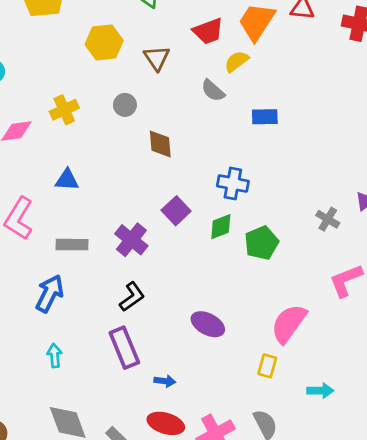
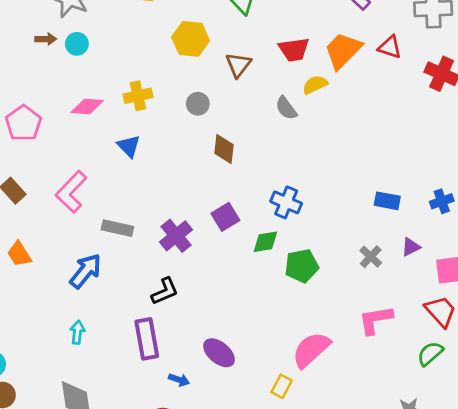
blue rectangle: (265, 117) -> (387, 201), moved
blue triangle: (67, 180) -> (129, 146), moved, turned 30
purple ellipse: (208, 324) -> (219, 353), moved

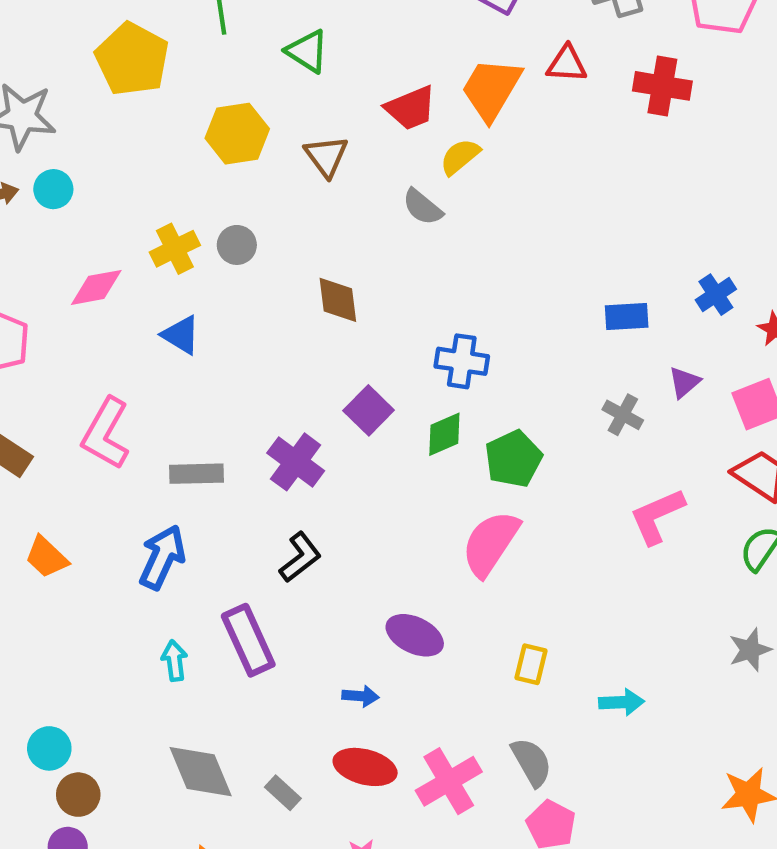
gray circle: (198, 104) -> (237, 245), moved
purple rectangle: (147, 339) -> (248, 640), moved
pink semicircle: (311, 350) -> (490, 543), moved

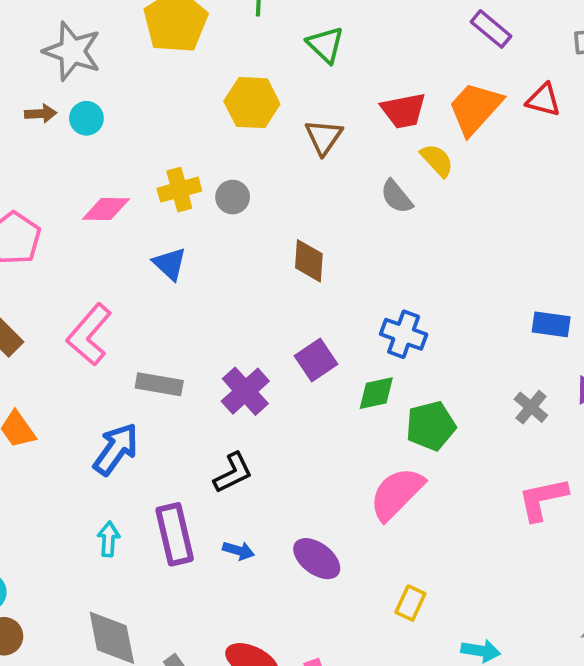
yellow semicircle: (460, 157) -> (437, 160), turned 75
blue arrow: (360, 696) -> (238, 551), moved

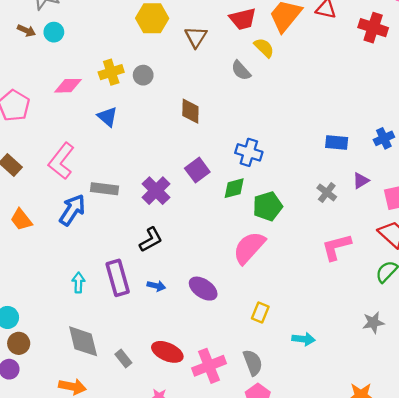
brown arrow: (41, 114) -> (26, 31), turned 30
blue arrow: (116, 449) -> (72, 210), moved

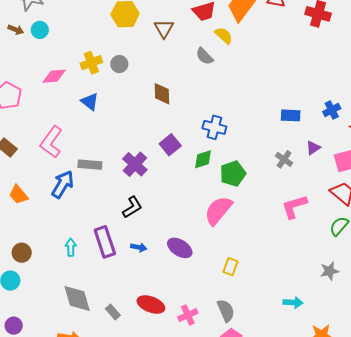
cyan arrow: (303, 339) -> (293, 302), moved
brown circle: (19, 343) -> (22, 253), moved
pink cross: (209, 366) -> (188, 315), size x0.7

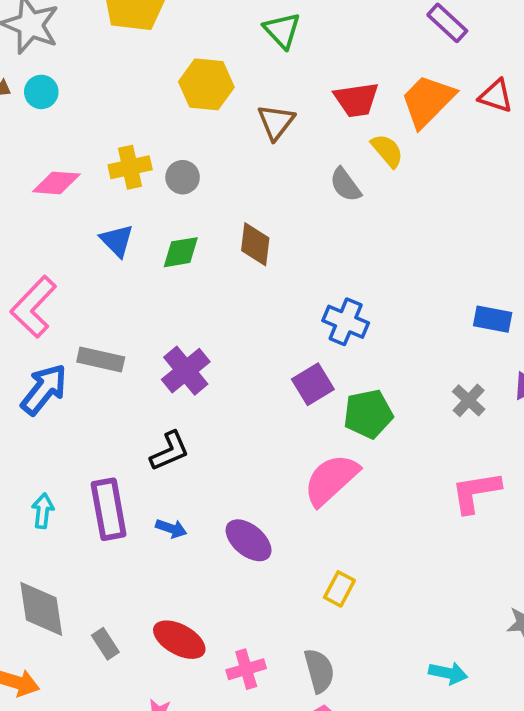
purple square: (170, 145) -> (313, 384), moved
green diamond: (203, 159) -> (181, 252), moved

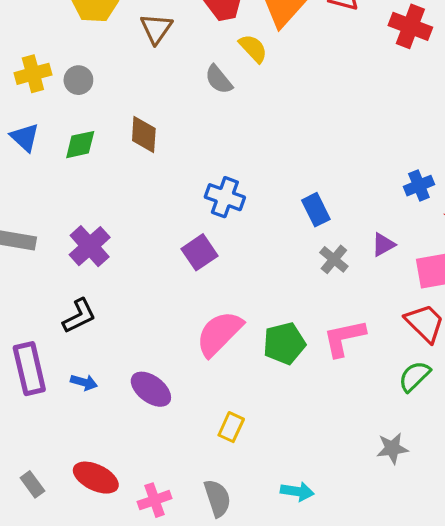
blue rectangle: (493, 319) -> (316, 210), moved, turned 56
green pentagon: (368, 414) -> (284, 343), moved
cyan arrow: (448, 673) -> (297, 491), moved

